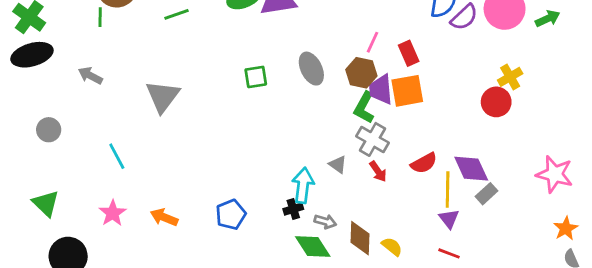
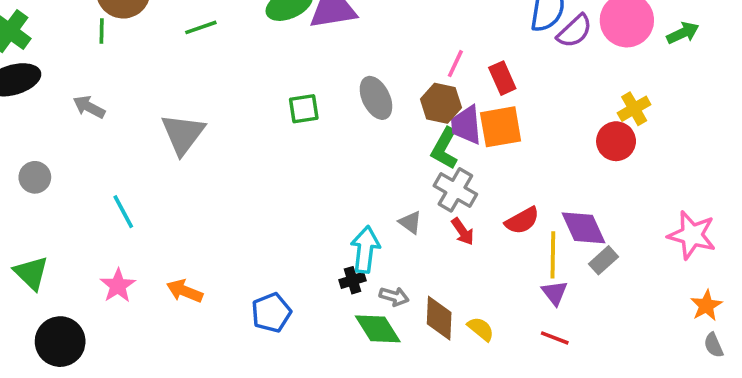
blue pentagon: (231, 215) -> (271, 313), moved

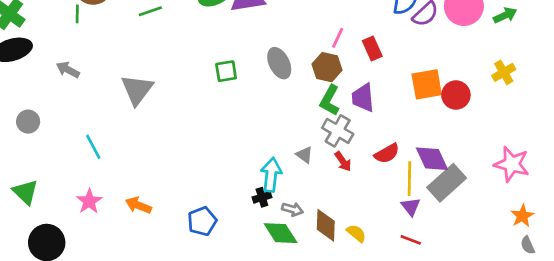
yellow cross: (634, 109) -> (504, 72), moved
purple trapezoid: (466, 125) -> (363, 98), moved
orange square: (501, 127) -> (427, 84), moved
gray rectangle: (603, 260) -> (447, 183), size x1.8

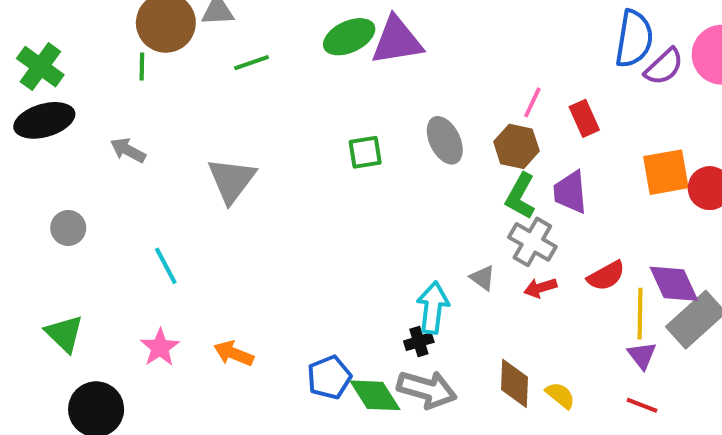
red arrow: (343, 161) -> (540, 288), turned 108
gray arrow: (292, 209) -> (427, 389), moved, size x1.8
green diamond: (281, 233) -> (375, 395), moved

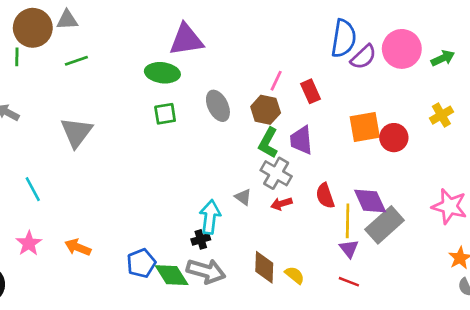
green ellipse: (349, 37) -> (162, 73), moved, turned 32
green line: (252, 63) -> (76, 61), moved
red semicircle: (606, 276) -> (325, 196), turned 100

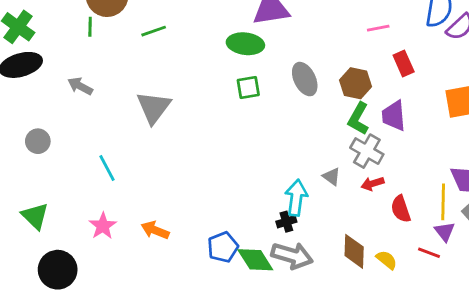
pink line: (276, 81) -> (378, 28), moved, turned 54
red semicircle: (325, 196) -> (401, 209), moved
red line: (349, 282) -> (429, 253), moved

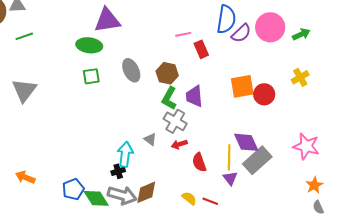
red rectangle: (404, 64) -> (201, 49), moved
brown diamond: (354, 251) -> (146, 192), moved, turned 65
red line: (429, 253) -> (210, 201), moved

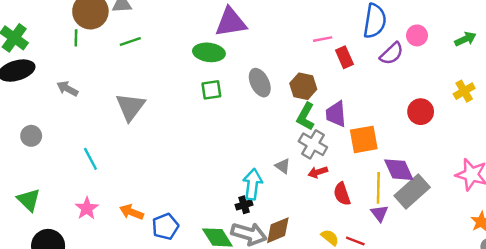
pink circle: (270, 27) -> (417, 35), moved, size x0.6
purple semicircle: (241, 33) -> (392, 54), moved
orange square: (242, 86) -> (364, 139), moved
blue pentagon: (73, 189) -> (165, 227), moved

